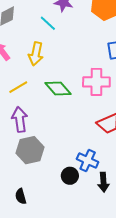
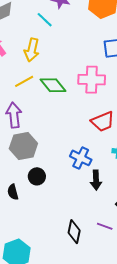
yellow line: (18, 87) -> (24, 81), moved
black circle: (70, 176) -> (37, 176), moved

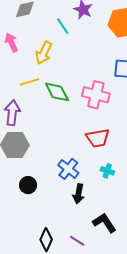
black circle: (37, 176) -> (28, 185), moved

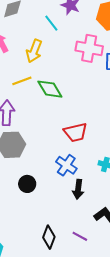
pink cross: (96, 95) -> (89, 48), moved
red trapezoid: (98, 138) -> (76, 132), moved

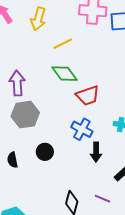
yellow line: (22, 81) -> (63, 44), moved
green diamond: (50, 89) -> (65, 74), moved

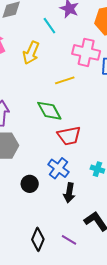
yellow line: (63, 44) -> (65, 80), moved
black circle: (45, 152) -> (30, 184), moved

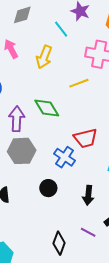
green diamond: (49, 111) -> (47, 108), moved
blue cross: (58, 168) -> (64, 157), moved
purple line: (69, 240) -> (88, 232), moved

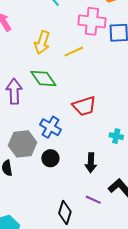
yellow arrow: (44, 57) -> (42, 43), moved
gray hexagon: (22, 151) -> (22, 144), moved
blue cross: (64, 157) -> (50, 127), moved

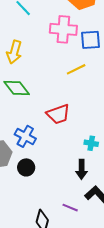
yellow line: (74, 52) -> (76, 69), moved
black arrow: (91, 163) -> (82, 169), moved

